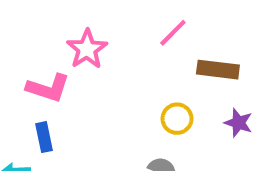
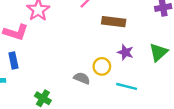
yellow circle: (177, 119) -> (102, 66), moved

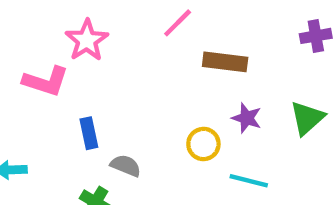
blue rectangle: (13, 61) -> (89, 133), moved
gray semicircle: (82, 78) -> (126, 166), moved

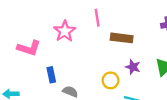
pink line: (178, 23) -> (97, 18), turned -54
pink star: (87, 40) -> (65, 31), moved

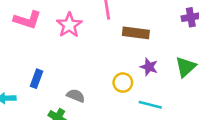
pink L-shape: (29, 48) -> (27, 20), moved
blue rectangle: (51, 75) -> (37, 79), moved, turned 32

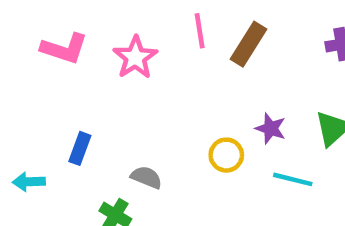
brown rectangle: (136, 33) -> (248, 44), moved, turned -65
cyan line: (150, 105) -> (293, 179), moved

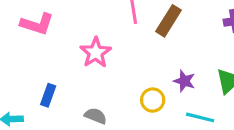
pink star: (135, 57) -> (96, 53), moved

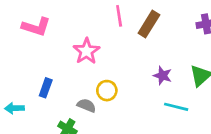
yellow circle: (153, 100) -> (107, 91), moved

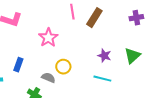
cyan line: (176, 107) -> (102, 79), moved

